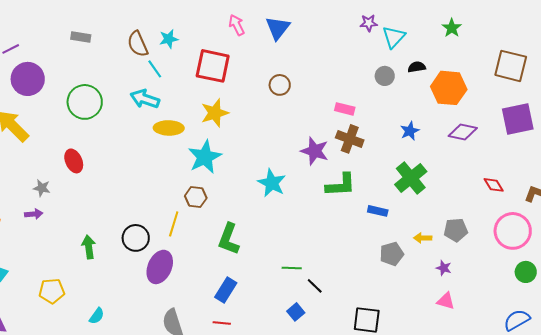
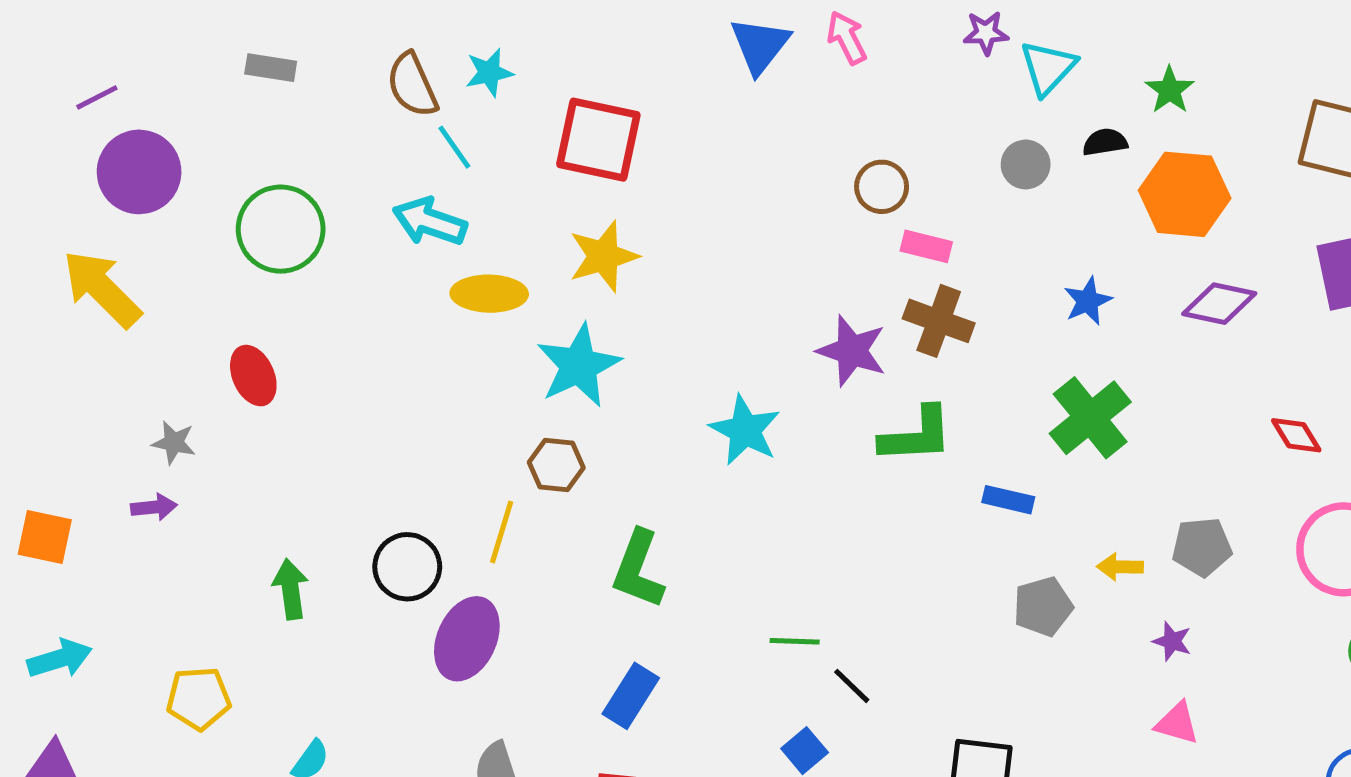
pink arrow: (237, 25) -> (847, 38), moved
green star: (452, 28) -> (1170, 90), moved
brown circle: (280, 85) -> (882, 187), moved

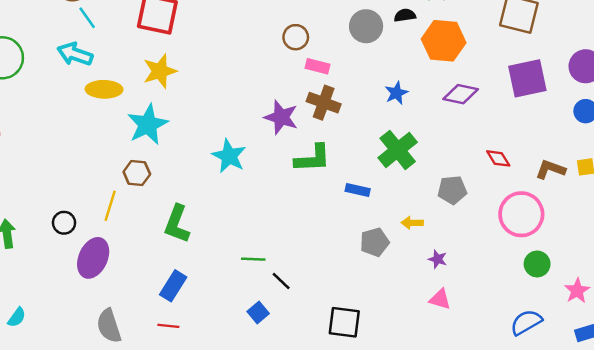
gray circle: (1026, 164) -> (366, 26), size x1.4
gray pentagon: (1202, 547) -> (452, 190), moved
black circle: (407, 567) -> (64, 223), size x0.7

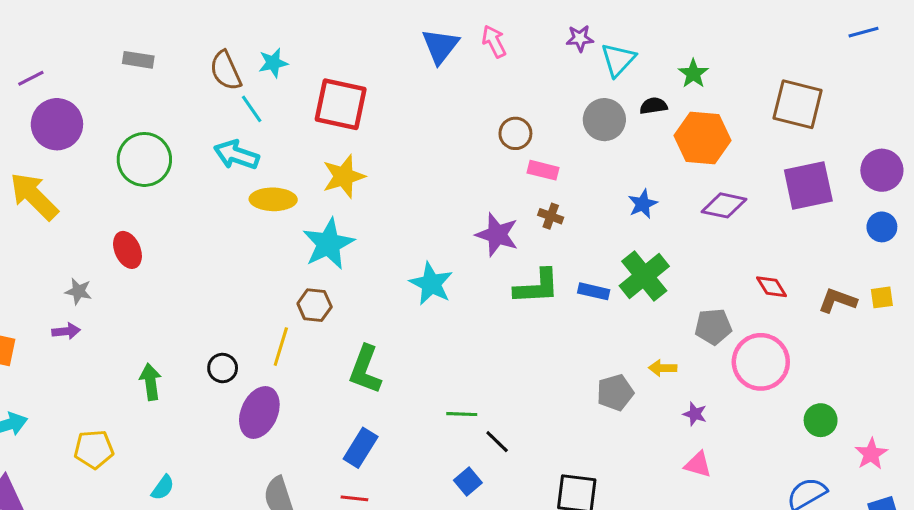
brown cross: (324, 103) -> (551, 216), size x0.6
blue rectangle: (358, 190) -> (594, 291), moved
pink circle: (521, 214) -> (761, 362), moved

